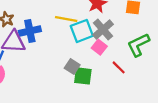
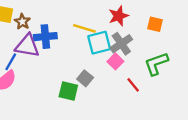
green square: (83, 76) -> (68, 91), moved

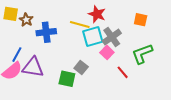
red star: (119, 16) -> (97, 14), moved, turned -30
purple triangle: (27, 46) -> (33, 67), moved

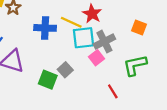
blue cross: (46, 32) -> (45, 28), moved
red line: (123, 72) -> (113, 91), moved

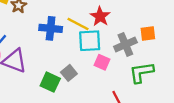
orange square: (139, 27) -> (148, 34), turned -32
gray cross: (104, 42) -> (125, 44), moved
pink square: (96, 58) -> (102, 62), turned -32

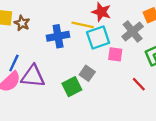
green square: (50, 82) -> (72, 87), turned -36

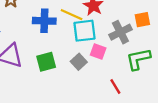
gray square: (87, 73) -> (79, 62), moved
green square: (72, 87) -> (46, 62), moved

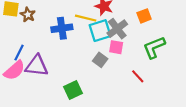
orange square: (142, 20) -> (144, 16), moved
gray cross: (120, 32) -> (117, 29), moved
green square: (46, 62) -> (73, 90), moved

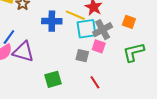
orange square: (144, 16) -> (129, 22), turned 32
gray square: (100, 60) -> (82, 56), turned -32
red line: (138, 76) -> (95, 82), moved

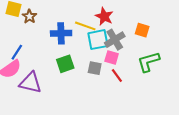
purple triangle: (23, 52) -> (30, 83), moved
green square: (53, 79) -> (65, 64), moved
red line: (95, 82) -> (117, 75), moved

